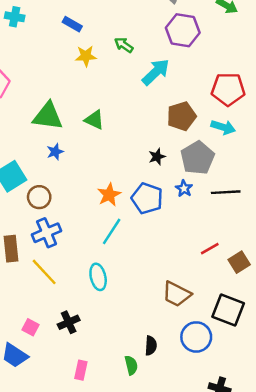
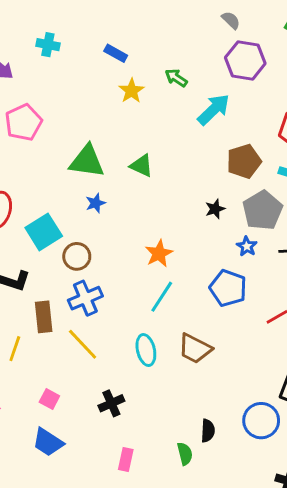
yellow star: (86, 56) -> (132, 91), turned -30
blue pentagon: (147, 198) -> (228, 288), moved
brown trapezoid: (177, 294) -> (195, 349), moved
pink square: (31, 327) -> (49, 399), moved

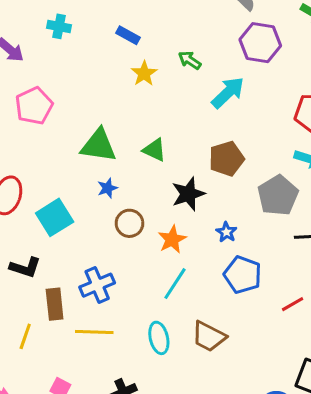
brown pentagon: (244, 161) -> (226, 159), moved
black star: (215, 209) -> (188, 194), moved, size x1.6
blue star: (247, 246) -> (226, 232), moved
brown circle: (77, 256) -> (129, 223), moved
yellow line: (83, 344) -> (94, 332), turned -45

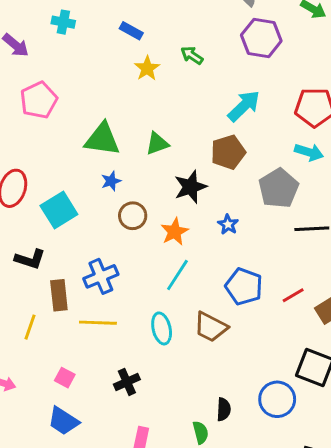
cyan arrow: (228, 93) -> (244, 106), moved
green triangle: (154, 150) -> (157, 143), turned -45
blue pentagon: (243, 275) -> (244, 287), moved

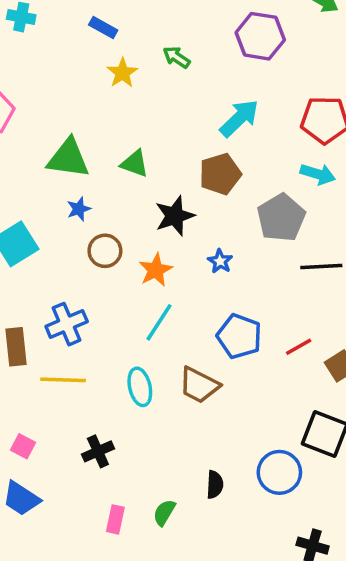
green triangle: (157, 143) -> (135, 164), turned 40
green semicircle: (201, 433) -> (164, 512), moved, turned -135

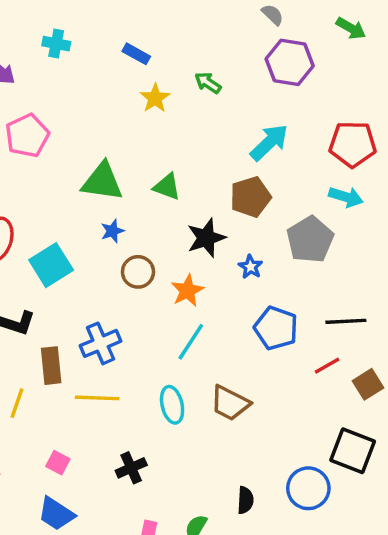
blue star: (220, 261) -> (250, 267), moved
black line: (321, 267) -> (346, 321), moved
blue pentagon: (239, 336) -> (276, 328), moved

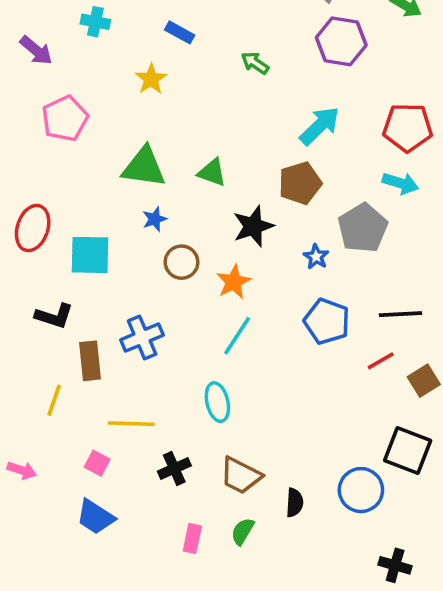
yellow star: (155, 98) -> (151, 79), moved
cyan square: (51, 265) -> (90, 255), turned 33
blue star: (250, 267) -> (316, 257), moved
yellow line: (97, 398) -> (131, 424), moved
brown trapezoid: (230, 403) -> (241, 476), moved

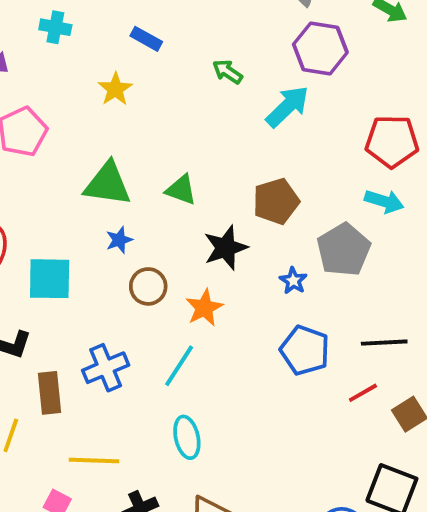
cyan arrow: (320, 126) -> (287, 107), moved
cyan line: (237, 336) -> (179, 366), moved

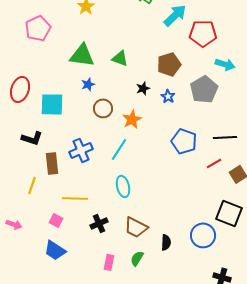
red pentagon: (392, 141) -> (203, 33), moved
black star: (226, 248) -> (143, 88), size x0.6
blue star: (293, 281) -> (168, 96), moved

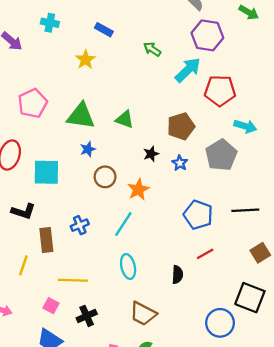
pink pentagon: (38, 28) -> (33, 103), moved
blue cross: (81, 150) -> (80, 225), size x0.7
red line: (214, 163) -> (205, 254), moved
black cross: (99, 223) -> (87, 316), moved
black semicircle: (166, 242) -> (177, 275), moved

